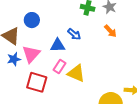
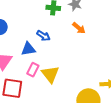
yellow triangle: (76, 73) -> (50, 74), turned 36

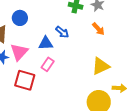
yellow triangle: (50, 74) -> (101, 66), moved, turned 36

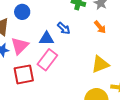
pink rectangle: (48, 64) -> (47, 60), size x1.5
red square: (25, 80) -> (24, 74), turned -30

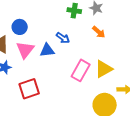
pink triangle: (20, 46) -> (25, 50), moved
pink rectangle: (47, 60) -> (81, 70), moved

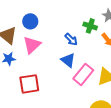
green cross: (74, 11) -> (90, 26), moved
blue triangle: (47, 50) -> (68, 60), moved, turned 35

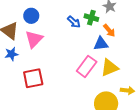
blue arrow: (71, 39) -> (74, 22), moved
blue triangle: (68, 60) -> (101, 44), moved, turned -42

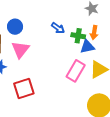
green cross: (91, 18) -> (78, 36), moved
orange arrow: (109, 30) -> (94, 33), turned 56

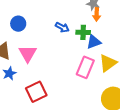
blue circle: (15, 27) -> (18, 24), moved
orange arrow: (94, 33) -> (97, 14), moved

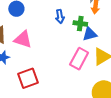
blue arrow: (62, 27) -> (60, 17), turned 48
pink triangle: (28, 54) -> (23, 39), turned -48

